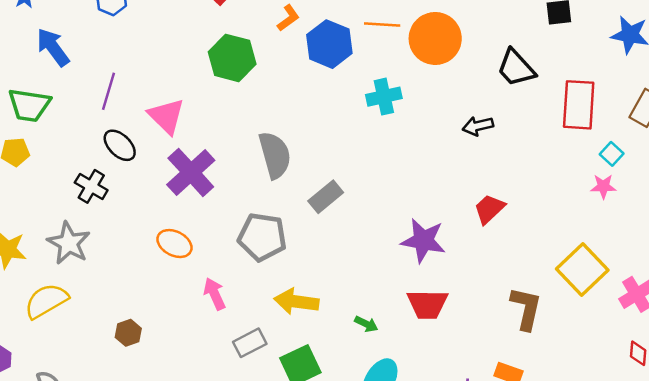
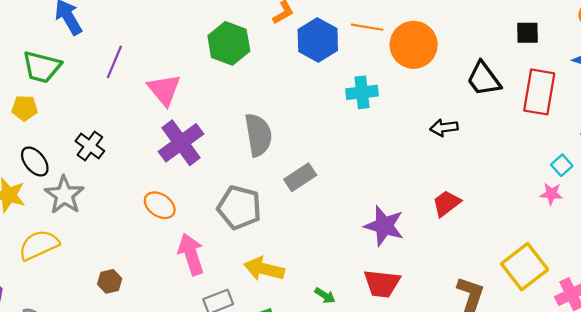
red rectangle: (579, 105) -> (539, 92), moved
black ellipse: (120, 145) -> (35, 161), moved
pink arrow: (215, 294) -> (191, 254), size x1.4

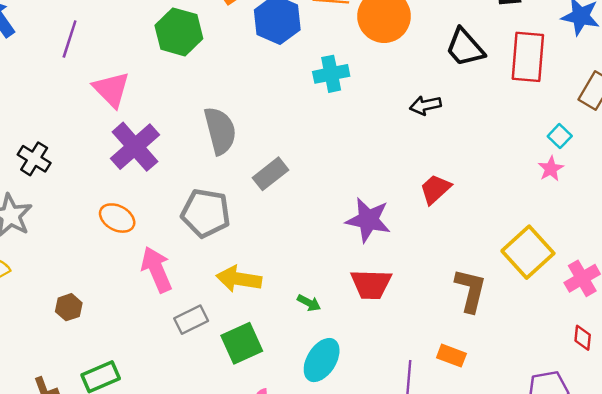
purple line: (114, 62) -> (70, 39), moved
pink star: (551, 194) -> (551, 169), turned -30

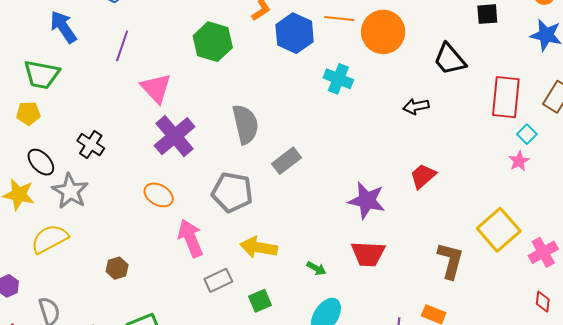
red rectangle: (528, 57) -> (506, 97), moved
cyan cross: (331, 74) -> (338, 79), turned 32
green square: (242, 343) -> (260, 301), size x0.7

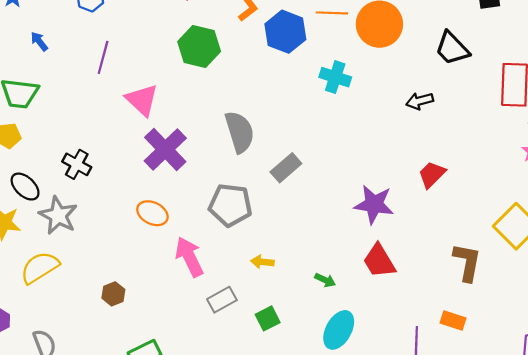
blue arrow: (63, 27) -> (39, 41), size x0.6
yellow arrow: (259, 247) -> (262, 262), size x0.6
red trapezoid: (368, 254) -> (379, 261), turned 60

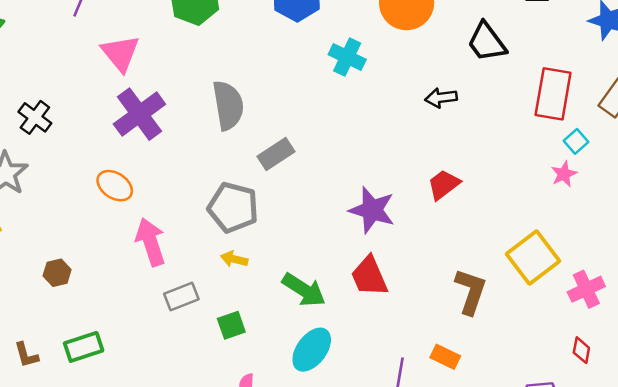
gray pentagon: (230, 205) -> (233, 207), moved
green arrow: (325, 280) -> (304, 290), size x1.8

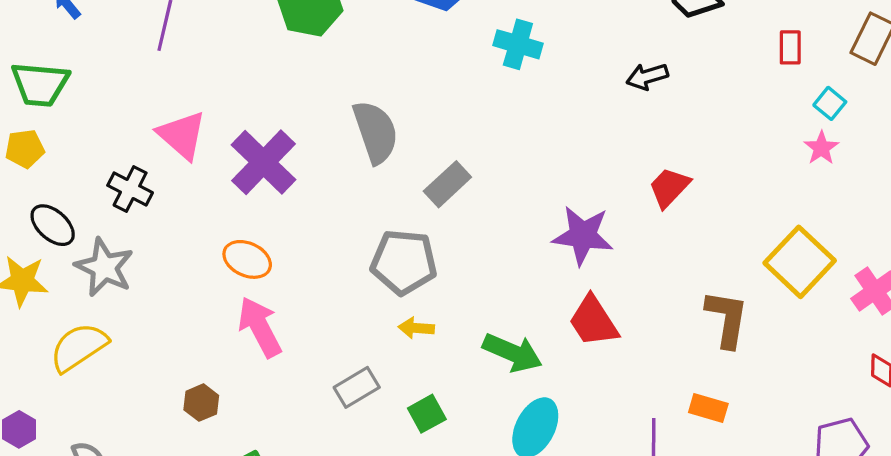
pink triangle: (120, 53) -> (182, 135), moved
red rectangle: (553, 94) -> (790, 47), size x0.5
pink arrow: (151, 242) -> (260, 327), moved
brown hexagon: (57, 273) -> (201, 403), moved

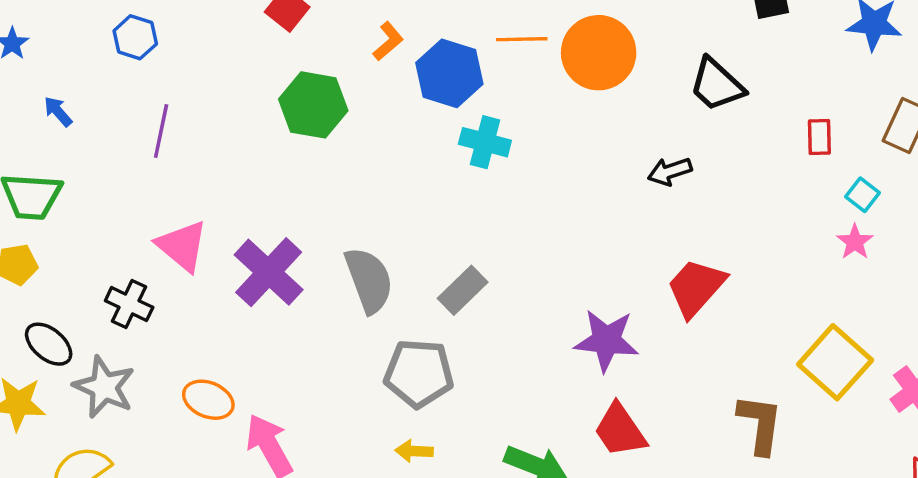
cyan cross: (518, 44) -> (485, 142), moved
gray semicircle: (376, 132) -> (369, 280), moved
red trapezoid: (669, 187) -> (696, 287), size x1.4
orange ellipse: (247, 259) -> (208, 400), moved
yellow arrow: (416, 328) -> (414, 451), moved

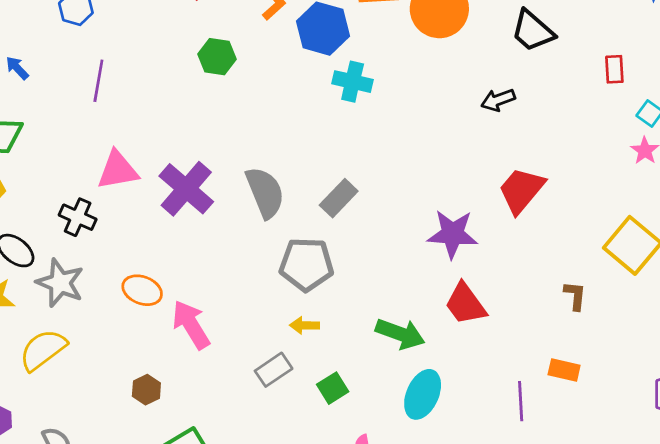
green hexagon: (313, 105) -> (217, 57), size x0.7
pink triangle: (182, 246) -> (118, 170), turned -48
brown L-shape: (760, 424) -> (575, 296), size x0.6

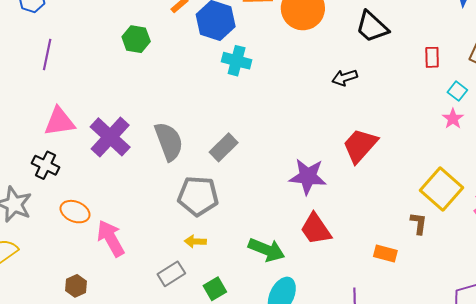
black cross: (78, 217) -> (46, 165), moved
brown L-shape: (575, 296) -> (419, 223), moved
orange rectangle: (564, 370) -> (385, 254), moved

